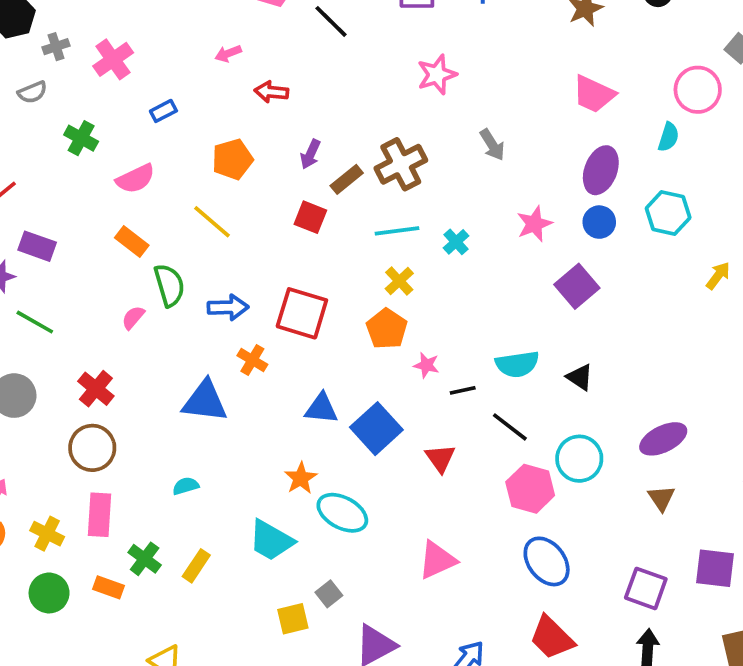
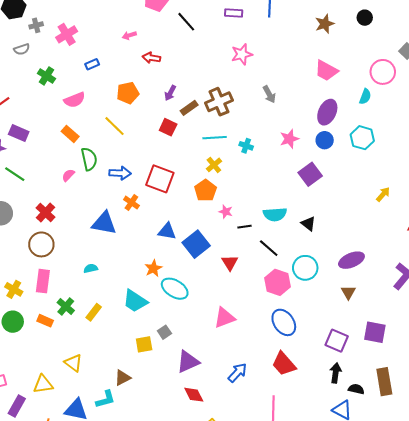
cyan cross: (456, 242) -> (246, 146), turned -32
yellow arrow: (718, 276) -> (383, 194), moved

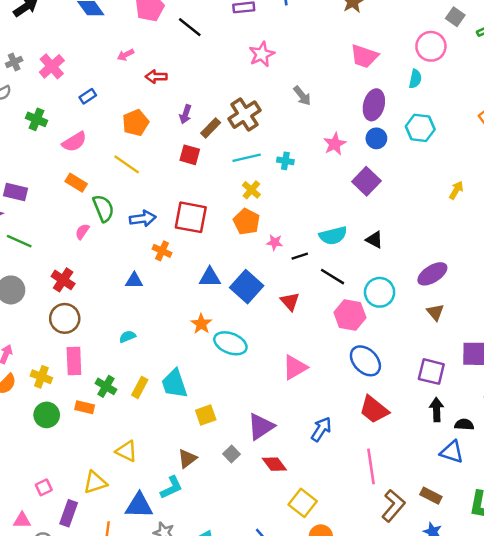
blue triangle: (104, 223) -> (134, 281), size x0.6
cyan trapezoid: (135, 301) -> (174, 384), moved, turned 48
gray square: (164, 332) -> (232, 454), moved

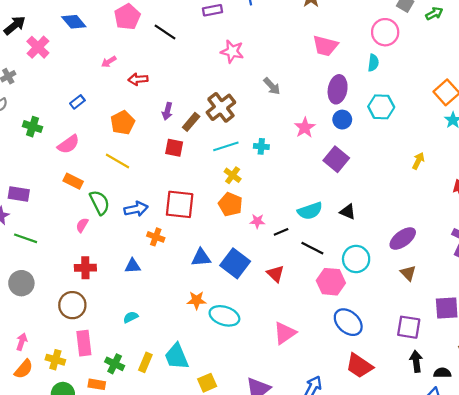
pink star: (262, 54) -> (232, 51), turned -30
pink cross: (52, 66) -> (38, 47), moved
red cross: (63, 280) -> (85, 268), moved, turned -30
orange star: (201, 324) -> (197, 300), turned -30

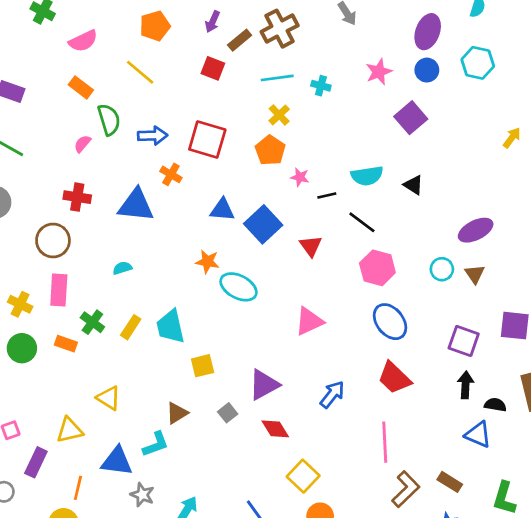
cyan circle: (356, 259) -> (442, 269), moved, size x0.7
blue triangle: (133, 266) -> (136, 205), size x1.8

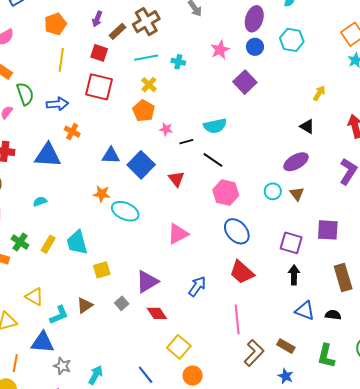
yellow line: (140, 72) -> (61, 60), moved, turned 60
red square: (207, 139) -> (99, 87), moved
black triangle: (413, 185) -> (307, 126), moved
black semicircle: (495, 405) -> (333, 315), moved
cyan L-shape: (156, 444) -> (59, 315), moved

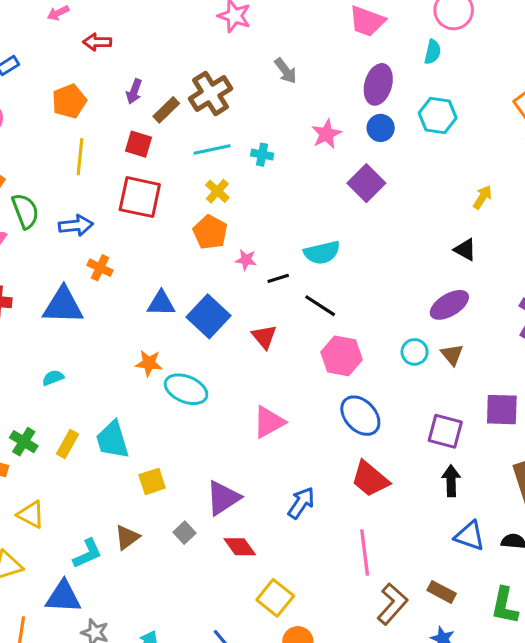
yellow triangle: (34, 297) -> (31, 514), moved

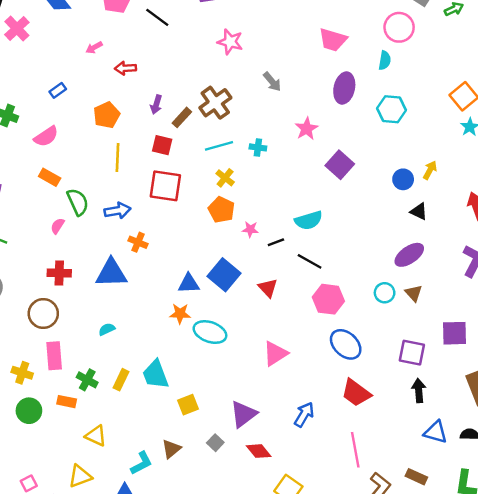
blue circle: (381, 128) -> (403, 179), moved
blue triangle: (161, 303) -> (189, 284), moved

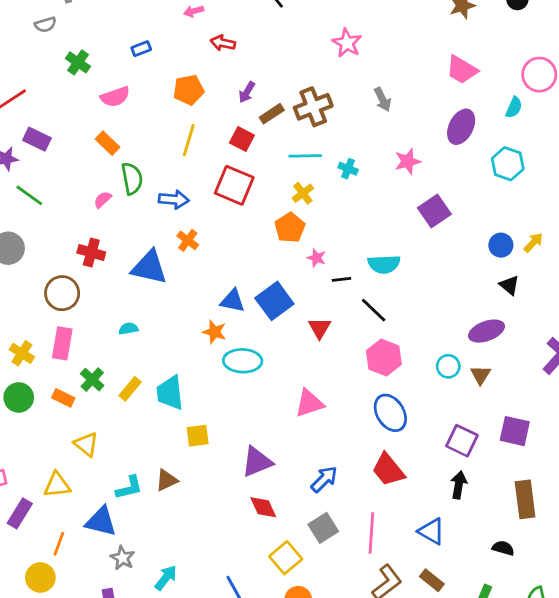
cyan ellipse: (210, 332) -> (243, 361), turned -32
blue triangle: (436, 432) -> (432, 531), moved
gray square: (215, 443) -> (323, 528), moved, size x1.5

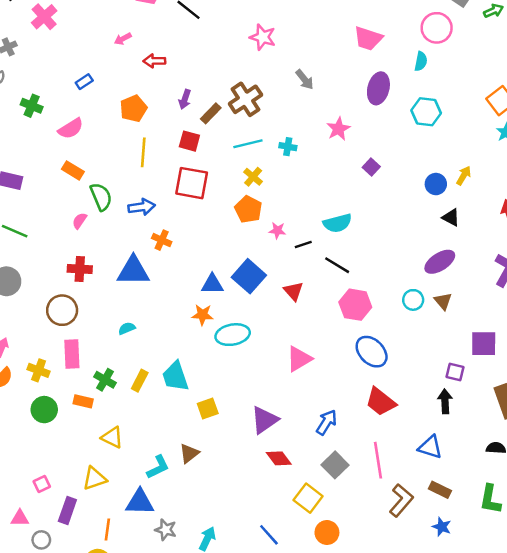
purple square: (434, 211) -> (371, 167), size x0.6
purple square: (462, 441) -> (455, 372), moved, size x0.7

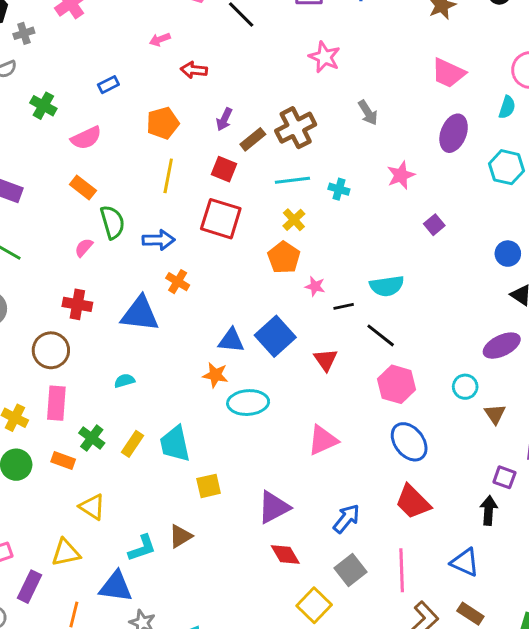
brown triangle: (443, 301) -> (495, 414), moved

